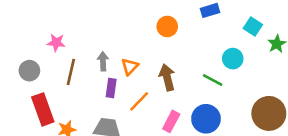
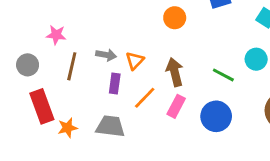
cyan circle: (233, 59) -> (256, 59), moved
gray arrow: (103, 61) -> (106, 55), turned 102
pink rectangle: (171, 121) -> (176, 106), moved

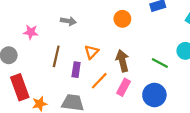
gray arrow: (106, 55) -> (68, 21), moved
brown line: (72, 66) -> (56, 56), moved

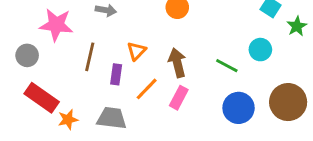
pink star: (31, 32) -> (56, 25), size x1.6
red rectangle: (20, 87) -> (42, 98), turned -35
blue circle: (154, 95) -> (239, 108), moved

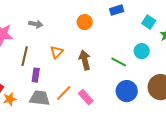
purple rectangle: (116, 74) -> (36, 75), moved
orange line: (147, 89) -> (64, 93), moved
pink rectangle: (179, 98) -> (86, 97), moved, turned -70

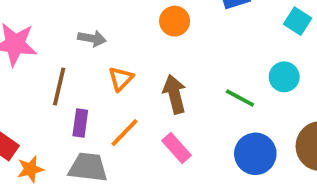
gray arrow: (36, 24) -> (92, 38), moved
orange line: (64, 93) -> (125, 133), moved
pink rectangle: (86, 97) -> (176, 148), moved

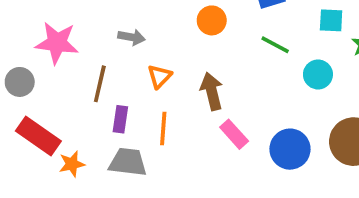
cyan square: (298, 21) -> (331, 20), turned -30
green line: (240, 98) -> (275, 45), moved
orange line: (125, 133) -> (163, 129), turned -40
pink rectangle: (176, 148) -> (234, 134), moved

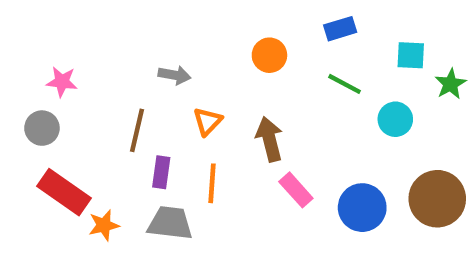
pink star: (57, 43) -> (62, 82), moved, size x0.6

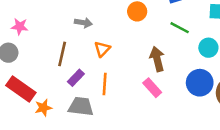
brown arrow: (269, 139) -> (157, 59), moved
purple rectangle: (161, 172) -> (76, 78), turned 36
blue circle: (362, 208) -> (200, 83), moved

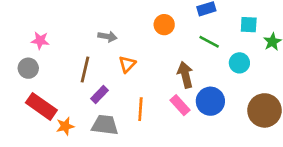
blue circle: (200, 83) -> (210, 101), moved
orange line: (105, 84) -> (140, 109), moved

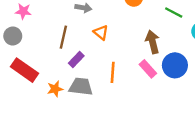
orange triangle: (127, 64) -> (101, 32), turned -35
orange star: (65, 126) -> (55, 89), moved

